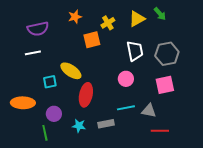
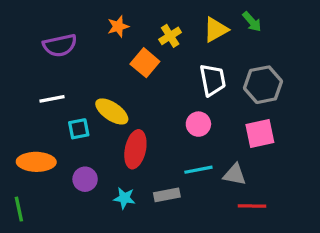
orange square: (92, 40) -> (145, 63), turned -36
white line: (33, 53) -> (52, 99), moved
green line: (45, 133) -> (19, 209), moved

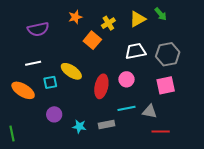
white trapezoid: (213, 80) -> (136, 51), turned -90
red ellipse: (135, 149) -> (101, 86), moved
orange ellipse: (36, 162) -> (23, 90), moved, turned 30

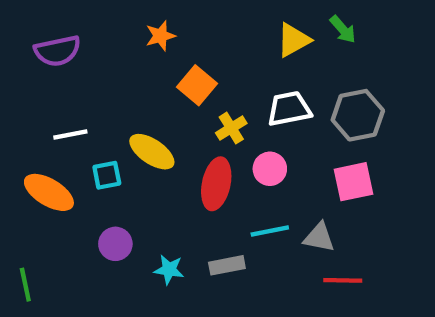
yellow cross: (108, 23) -> (231, 128), moved
purple semicircle: (38, 29) -> (57, 51), moved

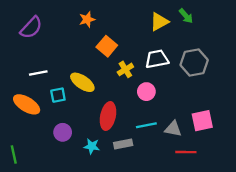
purple semicircle: (57, 51) -> (31, 28), turned -35
pink square: (353, 182) -> (202, 121), moved
red ellipse: (216, 184) -> (108, 116), moved

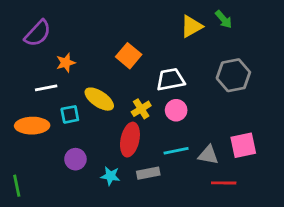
orange star: (87, 19) -> (66, 63), moved
white trapezoid: (157, 59) -> (171, 79), moved
yellow cross: (125, 69) -> (141, 109), moved
orange ellipse: (27, 104) -> (32, 126), turned -32

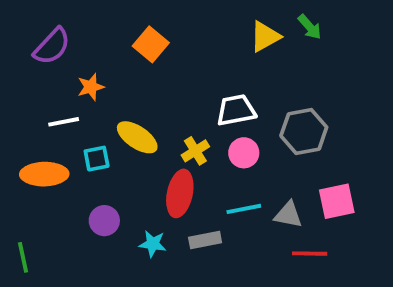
orange square: (129, 56) -> (151, 44), moved
gray hexagon: (233, 75) -> (304, 131), moved

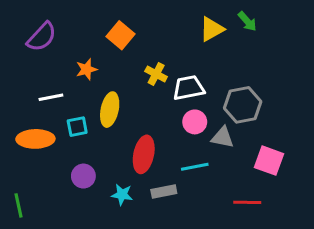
orange star: (91, 87) -> (86, 69), moved
yellow ellipse: (137, 137) -> (110, 110), turned 68
yellow cross: (195, 151) -> (156, 74), moved, turned -30
pink square: (337, 201) -> (269, 161), turned 32
gray triangle: (288, 215) -> (223, 137), moved

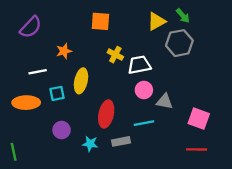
orange square: (121, 35) -> (100, 21), moved, turned -36
gray hexagon: (243, 105) -> (179, 43), moved
red line: (247, 202) -> (197, 149), moved

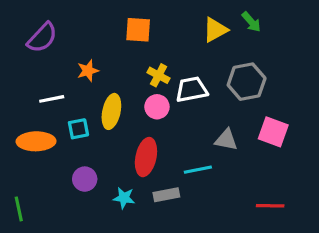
gray hexagon: (179, 43) -> (247, 82), moved
pink circle: (144, 90) -> (157, 107), moved
pink square: (199, 119) -> (273, 132), moved

